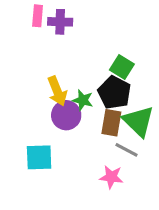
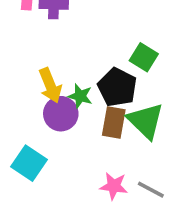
green square: (122, 67) -> (144, 57), moved
gray line: (126, 150) -> (151, 190), moved
cyan square: (39, 157) -> (29, 163), turned 36

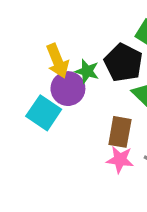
brown rectangle: (114, 123) -> (120, 132), moved
cyan square: (29, 163) -> (44, 113), moved

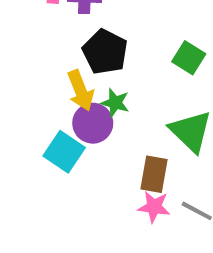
black pentagon: (123, 63) -> (105, 52), moved

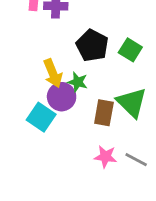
black pentagon: (105, 52) -> (92, 46), moved
brown rectangle: (154, 174) -> (104, 113), moved

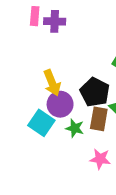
black pentagon: (92, 46) -> (95, 92), moved
green star: (78, 82) -> (75, 128), moved

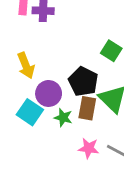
yellow arrow: (52, 83) -> (26, 65), moved

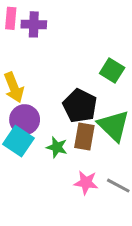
purple circle: (49, 93) -> (25, 120), moved

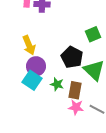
green square: (112, 70) -> (93, 34), turned 35
brown rectangle: (84, 136) -> (75, 90), moved

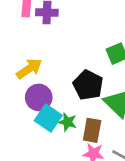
yellow arrow: (29, 45) -> (29, 69), turned -102
cyan square: (32, 80) -> (48, 118), moved

